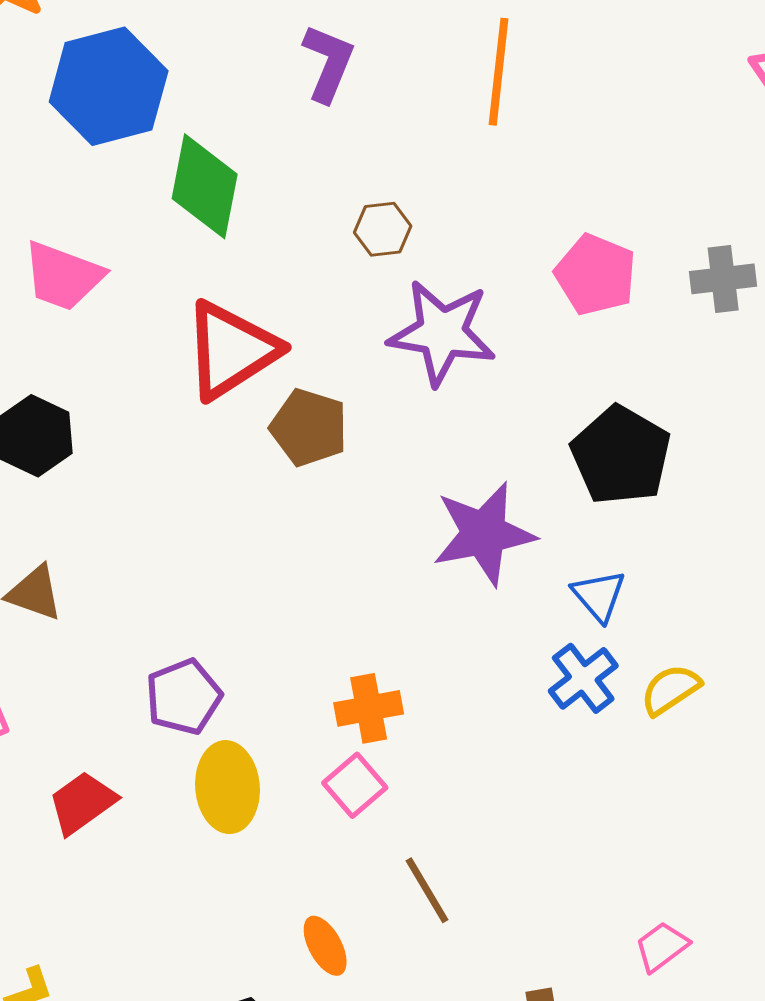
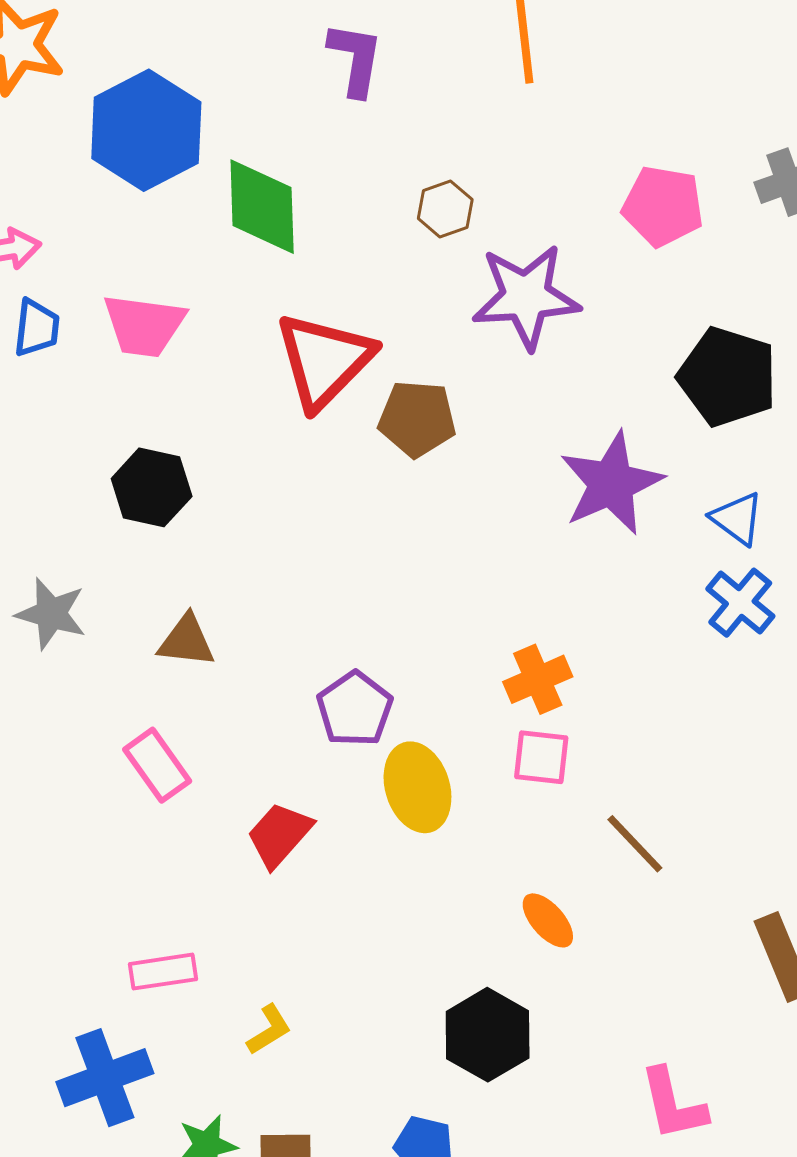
pink square: (355, 785) -> (541, 757), turned -30

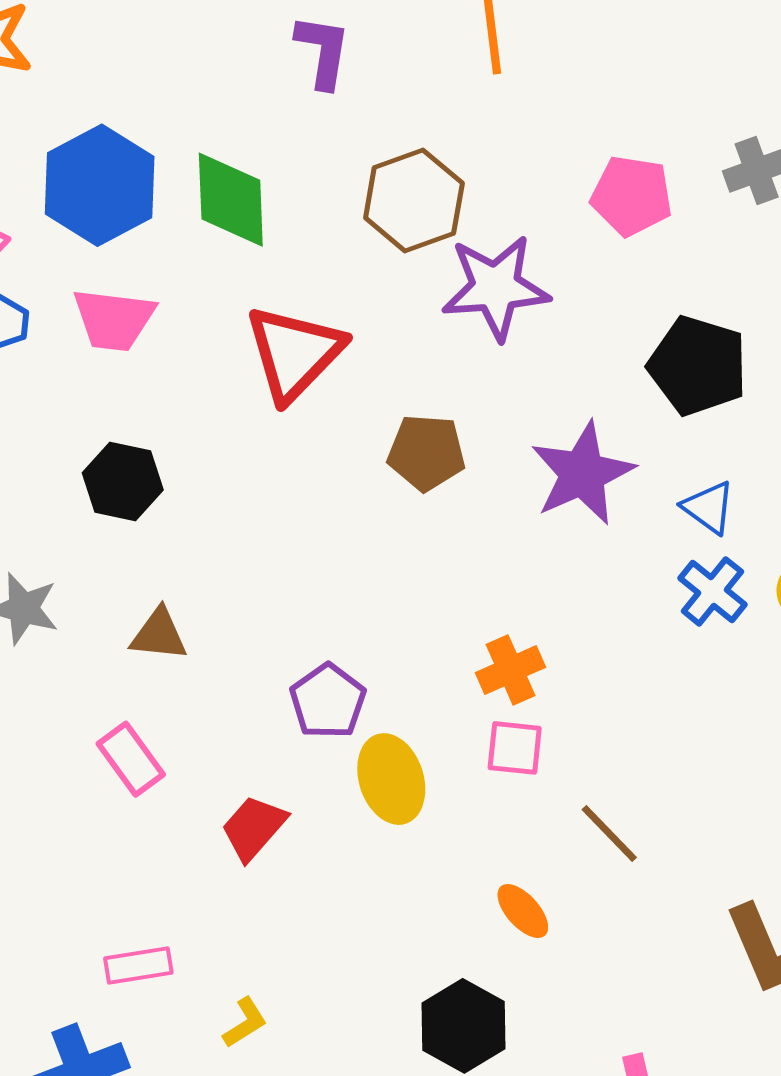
blue hexagon: (146, 130) -> (100, 185), moved
brown hexagon: (445, 209) -> (414, 200), size x1.8
brown pentagon: (417, 419) -> (426, 453), moved

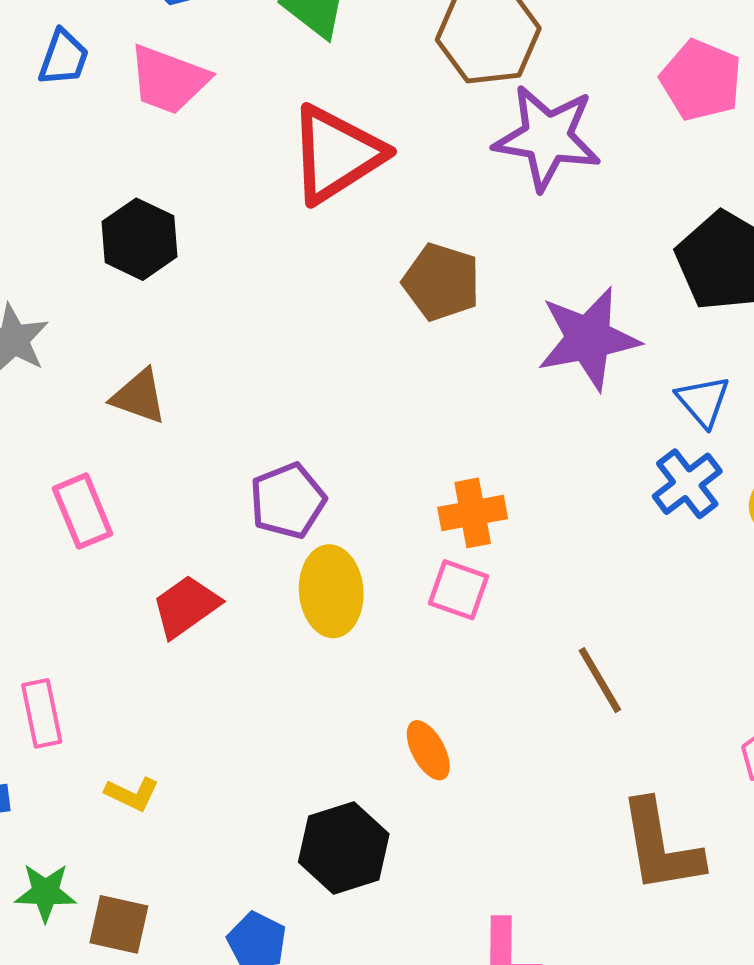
brown line: (609, 834) -> (600, 680), moved
pink rectangle: (138, 965) -> (42, 713), turned 74
yellow L-shape: (245, 1023) -> (132, 794), turned 44

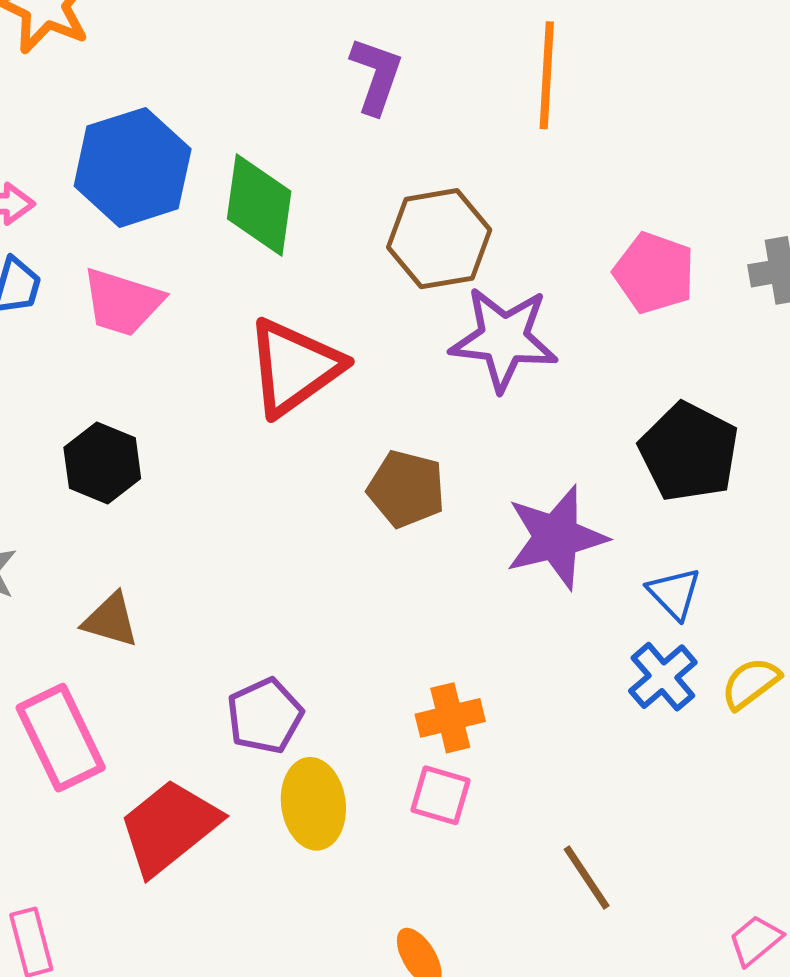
pink rectangle: (83, 511) -> (61, 738), size x1.4
red trapezoid: (186, 606) -> (169, 827), size x1.5

